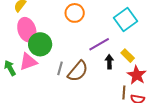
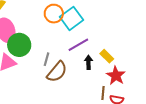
cyan square: (125, 19) -> (72, 18), moved
gray line: (60, 68) -> (47, 59), moved

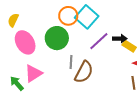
green circle: (19, 45) -> (57, 38), moved
black arrow: (88, 62) -> (120, 39), moved, turned 104

